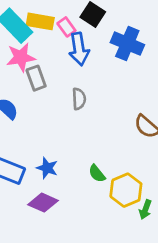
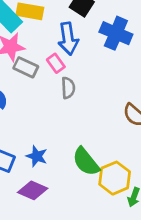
pink rectangle: (66, 27) -> (56, 63), moved
gray rectangle: (36, 78) -> (26, 67), turned -45
green semicircle: (97, 174) -> (86, 162), size x1.6

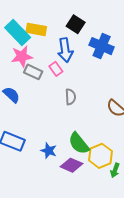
gray semicircle: (68, 88) -> (70, 97), moved
blue star: (37, 156) -> (49, 151), moved
purple diamond: (33, 190) -> (71, 165), moved

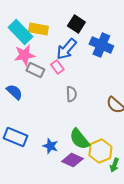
blue arrow: (65, 50) -> (66, 49), turned 50

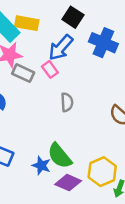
green semicircle: (79, 139) -> (60, 156), moved

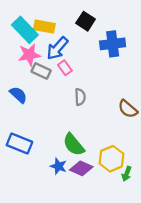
blue cross: (103, 43) -> (113, 44), turned -30
blue arrow: (61, 48) -> (57, 48), moved
blue star: (41, 166) -> (58, 166), moved

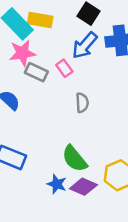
blue arrow: (57, 48) -> (85, 45), moved

